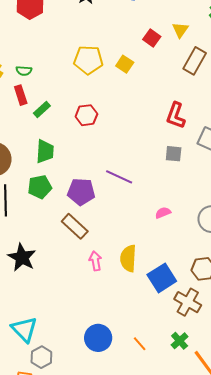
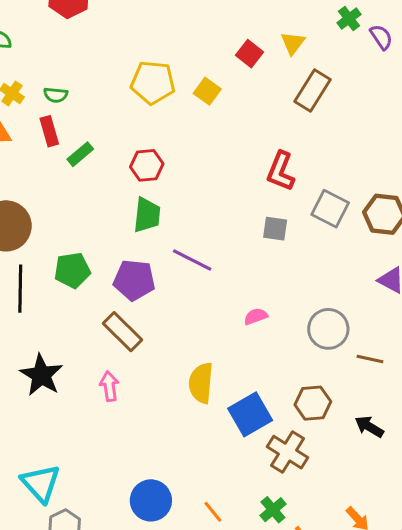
green trapezoid: (45, 151) -> (147, 215), moved
pink arrow: (95, 261) -> (109, 386), moved

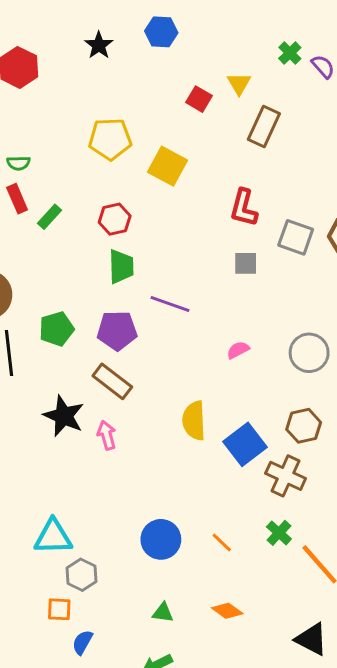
yellow square: (207, 91) -> (168, 166), moved, size x1.5
black star: (41, 375) -> (64, 416), moved
cyan triangle: (41, 483) -> (53, 537), turned -42

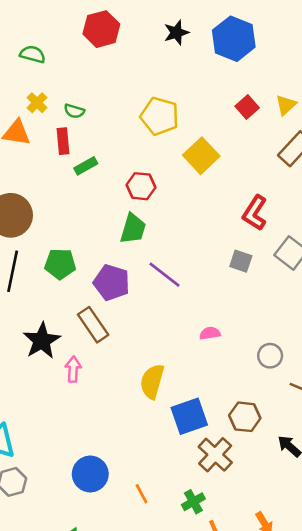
blue hexagon: (161, 32) -> (234, 39), size x1.5
gray circle: (309, 353) -> (270, 356), size x0.7

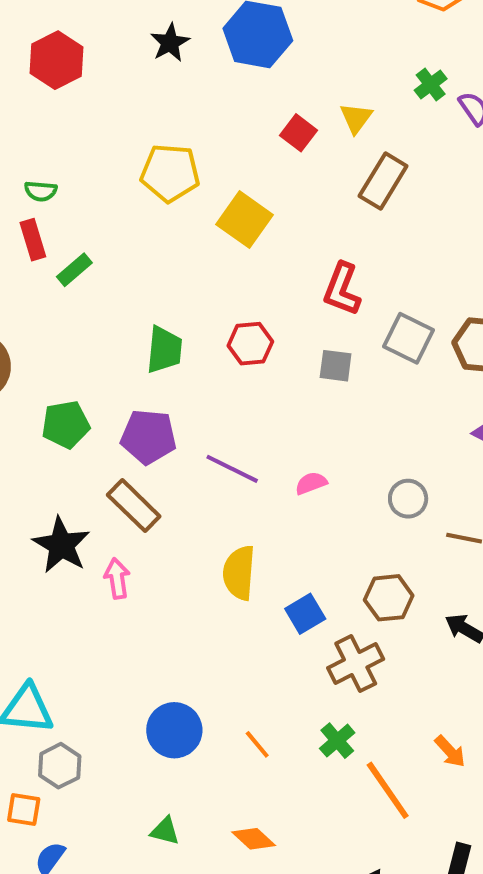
red hexagon: (141, 186) -> (250, 344), moved
purple line: (165, 275) -> (232, 469), moved
blue square: (189, 416) -> (305, 614), size x0.7
brown cross: (215, 455) -> (356, 664), turned 32

